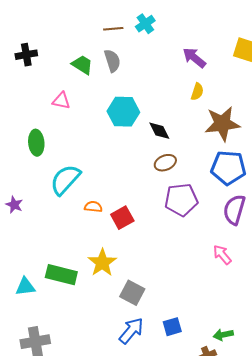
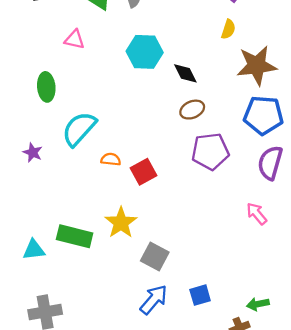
purple star: (14, 205) -> (33, 153), moved

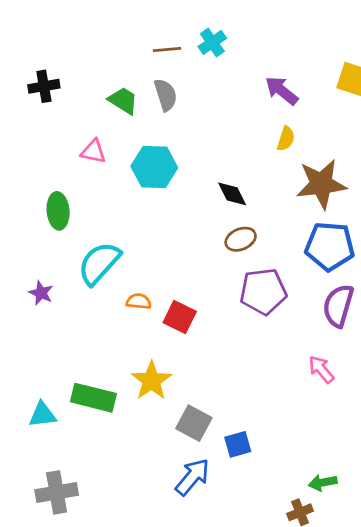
cyan hexagon: (145, 52) -> (154, 167), moved
red square: (144, 172) -> (180, 317), turned -35
blue square: (200, 295) -> (238, 444), moved

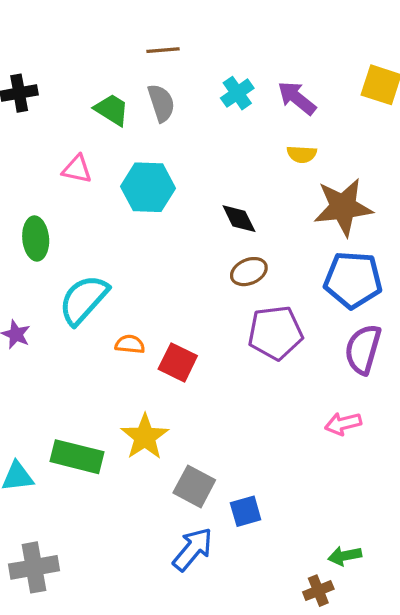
cyan cross: (212, 42) -> (237, 93), moved
yellow semicircle: (286, 139) -> (302, 154), turned 75
pink arrow: (321, 369) -> (343, 424), turned -64

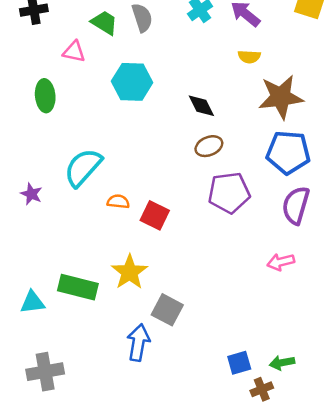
pink triangle: (77, 169) -> (74, 52), moved
green ellipse: (36, 239) -> (45, 96), moved
blue square: (246, 511) -> (239, 363), moved
blue arrow: (193, 549) -> (138, 343), moved, turned -30

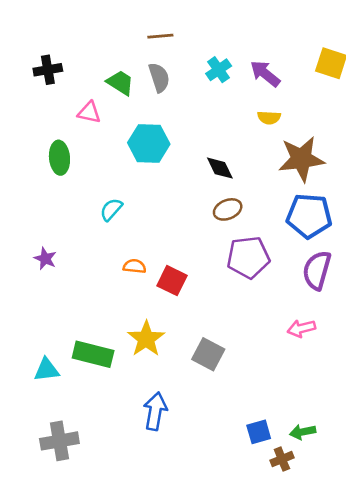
cyan semicircle: (83, 168) -> (111, 209), moved, size x0.6
gray square: (167, 310) -> (208, 354), moved

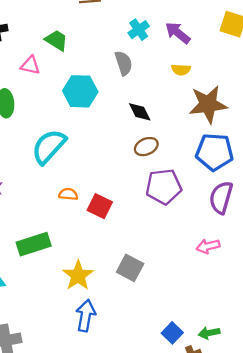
gray semicircle: (159, 77) -> (124, 63), moved
cyan semicircle: (111, 209) -> (49, 147), size x1.8
yellow star: (146, 339) -> (78, 275), moved
green rectangle: (93, 354) -> (34, 244), moved, turned -32
blue square: (259, 432) -> (172, 333), turned -30

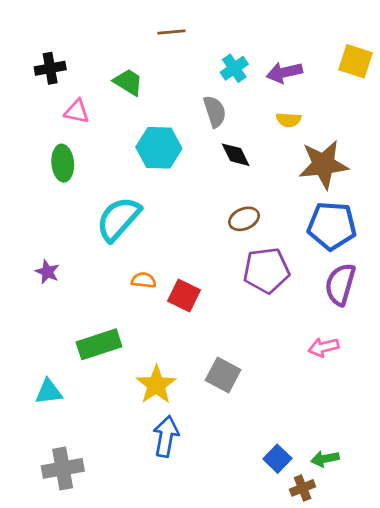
purple arrow: (178, 33) -> (284, 72), turned -52
pink triangle: (30, 65) -> (77, 111), moved
black diamond: (140, 112) -> (236, 155), moved

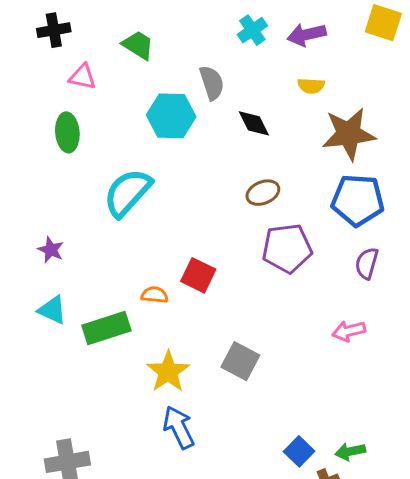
gray semicircle: (215, 111) -> (212, 83), moved
orange semicircle: (144, 280) -> (155, 295), moved
purple semicircle: (340, 284) -> (367, 263), size x0.7
cyan triangle: (49, 392) -> (52, 310), moved, turned 32
blue arrow: (166, 436) -> (179, 427), turned -36

